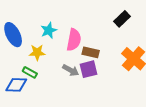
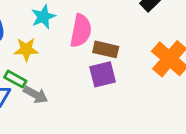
gray arrow: (71, 70) -> (36, 95), moved

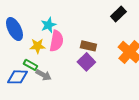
pink semicircle: (81, 31) -> (56, 41), moved
purple square: (103, 74) -> (86, 62), turned -30

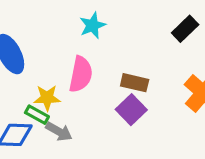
cyan star: (48, 25) -> (93, 25), moved
yellow star: (37, 46) -> (47, 98), moved

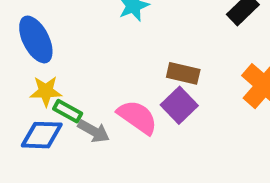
pink semicircle: (81, 74) -> (137, 117), moved, turned -66
yellow star: (47, 98) -> (46, 91), moved

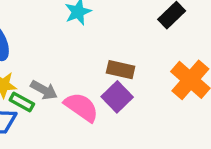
gray arrow: (94, 131) -> (44, 90), moved

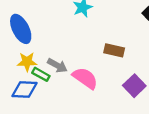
purple square: (117, 97) -> (134, 86), moved

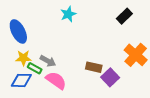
brown rectangle: (114, 50) -> (94, 67), moved
pink semicircle: (85, 78) -> (56, 80), moved

